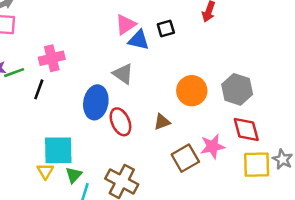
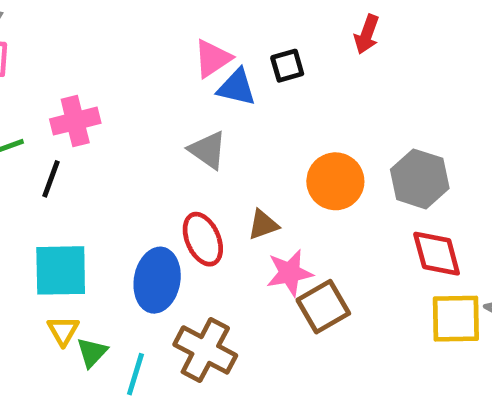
blue ellipse: (96, 102) -> (157, 280), moved
brown triangle: (162, 122) -> (263, 225), moved
pink star: (213, 146) -> (290, 273), moved
cyan square: (58, 150) -> (61, 270), moved
green triangle: (74, 175) -> (92, 352), moved

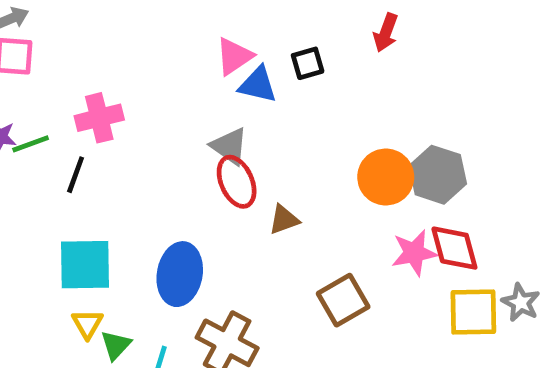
orange circle: (335, 181) -> (386, 177), moved
red ellipse: (203, 239) -> (237, 182), moved
pink star: (290, 273) -> (414, 253), moved

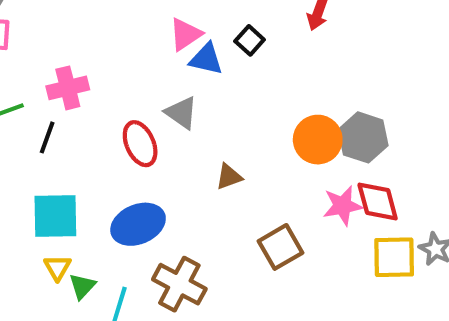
black square: (308, 63) -> (250, 40), turned -32
red ellipse: (237, 182) -> (140, 144), moved
blue ellipse: (180, 274) -> (138, 224), turned 57

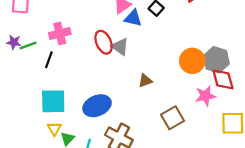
red ellipse: (140, 144) -> (104, 42), moved
red diamond: (378, 202) -> (223, 79), moved

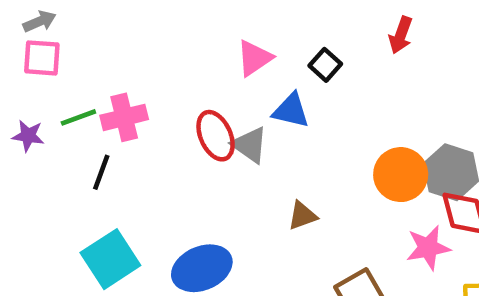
blue triangle: (133, 18) -> (291, 111), moved
green line: (28, 46) -> (78, 117), moved
cyan square: (53, 101) -> (110, 259), turned -32

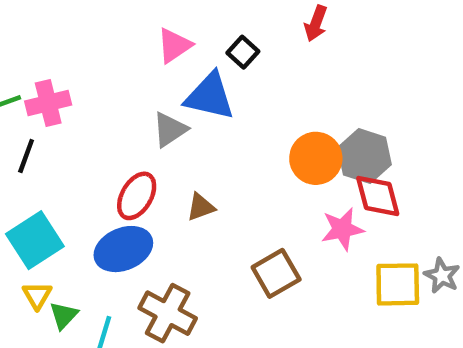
blue triangle: (291, 111) -> (210, 96), size x1.4
red ellipse: (216, 136) -> (137, 196), moved, turned 54
gray triangle: (250, 145) -> (170, 130), turned 51
brown triangle: (302, 216) -> (201, 207), moved

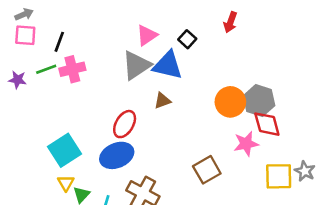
gray triangle: (170, 130) -> (136, 65), moved, size x1.4
black line: (26, 156) -> (59, 42), moved
brown triangle: (201, 207) -> (162, 101), moved

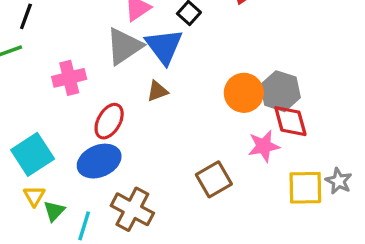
blue triangle: (168, 65) -> (164, 46), turned 40
pink cross: (72, 69) -> (69, 78), moved

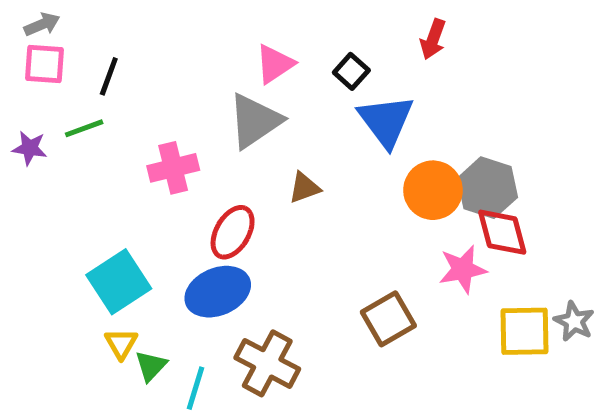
blue triangle: (164, 46) -> (386, 121), moved

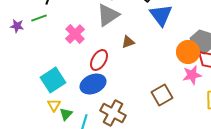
pink cross: (173, 168) -> (75, 34), turned -30
orange circle: (433, 190) -> (188, 52), moved

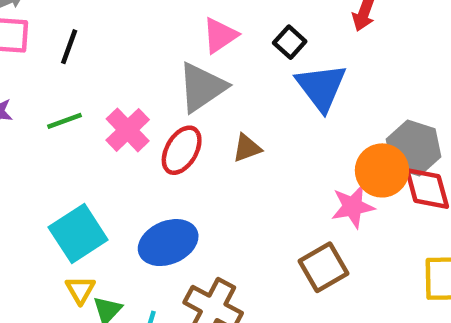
green line: (39, 18) -> (65, 121), moved
red ellipse: (99, 60) -> (182, 150), moved
pink star: (192, 75) -> (353, 207), moved

